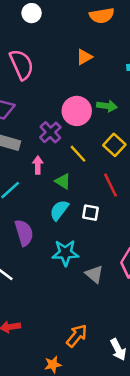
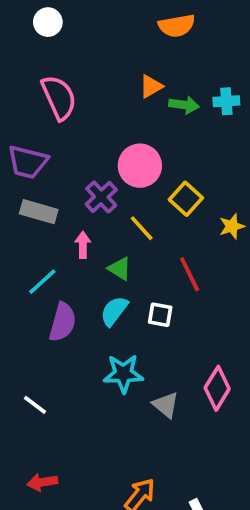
white circle: (32, 13) -> (48, 22), moved
green arrow: (107, 106) -> (184, 105), moved
yellow square: (114, 145) -> (186, 199), moved
purple semicircle: (24, 233) -> (63, 322), moved, turned 32

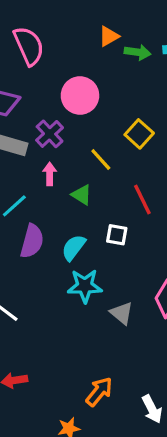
pink circle: (140, 166) -> (80, 95), moved
purple cross: (101, 197) -> (50, 134), moved
cyan semicircle: (114, 311) -> (74, 248), moved

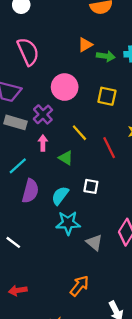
yellow square: (139, 134) -> (107, 96), moved, turned -30
red line: (142, 200) -> (109, 148), moved
orange arrow: (99, 392) -> (79, 286), moved

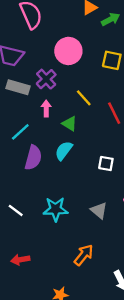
green arrow: (106, 56) -> (111, 19), turned -36
white square: (91, 186) -> (106, 164), moved
cyan semicircle: (60, 196) -> (64, 151), moved
cyan star: (68, 223) -> (56, 209), moved

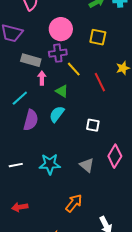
purple cross: (46, 79) -> (58, 53), moved, turned 36
gray rectangle: (18, 87) -> (31, 60), moved
white line: (16, 210) -> (16, 165), turned -48

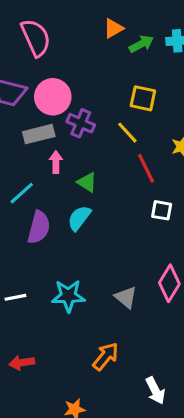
pink circle: (61, 29) -> (53, 97), moved
purple cross: (58, 53) -> (81, 123), turned 30
gray rectangle: (31, 60) -> (39, 134), turned -30
yellow line: (74, 69) -> (127, 133), moved
white square: (93, 125) -> (162, 210), moved

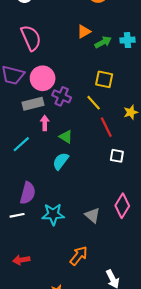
purple semicircle: (39, 227) -> (28, 193), moved

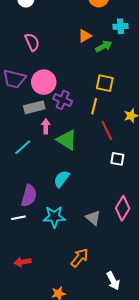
pink semicircle: (31, 38) -> (32, 42), size x0.7
cyan cross: (128, 40) -> (120, 26), moved
yellow line: (94, 103) -> (94, 106), turned 56
green triangle: (66, 137) -> (67, 140), size x1.5
cyan semicircle: (61, 161) -> (62, 179), moved

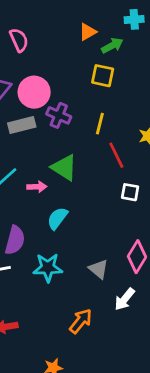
yellow square: (105, 83) -> (103, 76), moved
pink arrow: (46, 126) -> (37, 187), moved, turned 88
white arrow: (113, 281) -> (125, 299), moved, turned 66

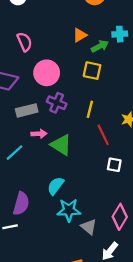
cyan cross: (134, 19) -> (120, 34), moved
pink circle: (34, 92) -> (47, 73), moved
pink arrow: (37, 187) -> (39, 134), moved
cyan star: (48, 268) -> (69, 210), moved

